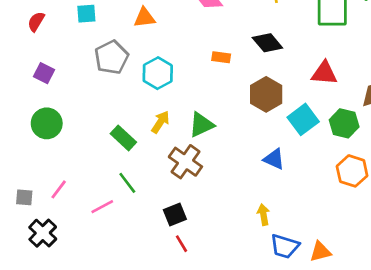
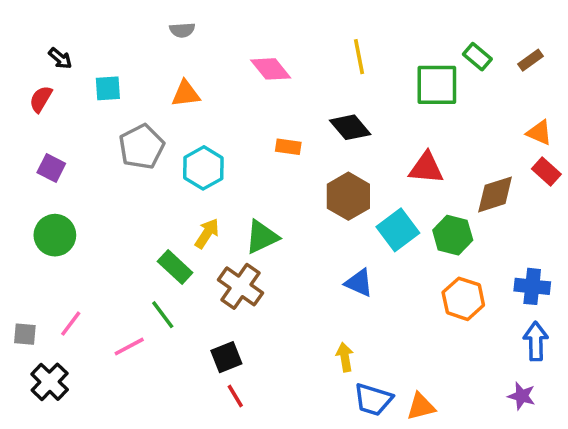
green rectangle: (123, 138) -> (175, 267), moved

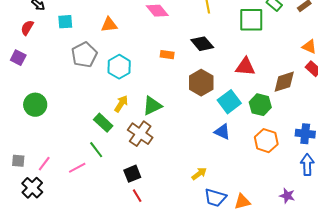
purple square: (51, 168) -> (18, 58), moved
blue triangle: (359, 283) -> (222, 132), moved
pink line: (71, 324) -> (44, 164), moved
yellow arrow: (345, 357) -> (199, 174), turned 63
purple star: (522, 396) -> (287, 196), moved

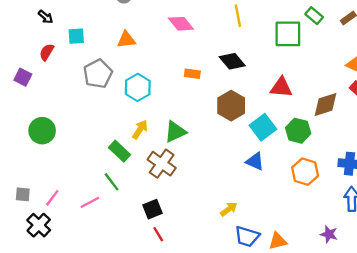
red semicircle: (27, 28) -> (47, 52), moved

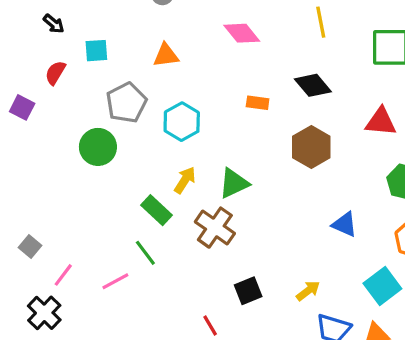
cyan square: (263, 127) -> (382, 286), moved
green circle: (42, 131) -> (98, 147), moved
gray square: (23, 194) -> (30, 247), moved, turned 35
black square: (153, 209) -> (248, 291), moved

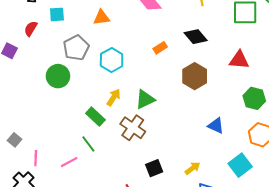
orange rectangle: (258, 103) -> (160, 48), turned -40
pink line: (63, 275) -> (36, 158), turned -35

